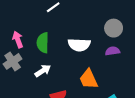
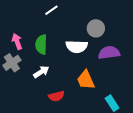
gray circle: (114, 28) -> (96, 28), moved
purple semicircle: (113, 51) -> (109, 53), size x1.5

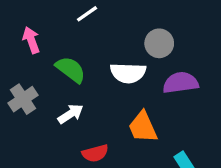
pink arrow: (17, 42) -> (31, 40), moved
green semicircle: (41, 45) -> (71, 70), turned 126

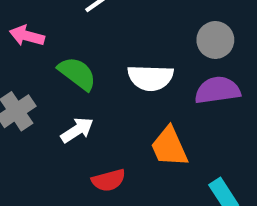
pink arrow: (31, 40) -> (27, 36), turned -55
gray circle: (159, 43) -> (215, 40), moved

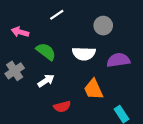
gray circle: (215, 40) -> (103, 26), moved

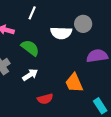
white line: (57, 15) -> (32, 13), moved, turned -32
white semicircle: (84, 54) -> (61, 33), moved

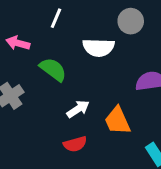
gray circle: (83, 24) -> (131, 21), moved
white arrow: (30, 75) -> (78, 109), moved

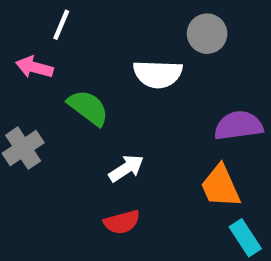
white line: (56, 18) -> (61, 25), moved
orange trapezoid: (118, 121) -> (221, 186), moved

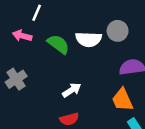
gray circle: (207, 34) -> (118, 31), moved
green semicircle: (88, 108) -> (58, 44), moved

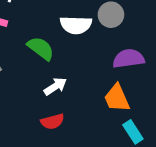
green semicircle: (58, 44) -> (41, 48), moved

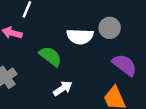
purple semicircle: (129, 59) -> (124, 65), turned 45

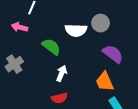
white arrow: (63, 88) -> (62, 73), turned -35

